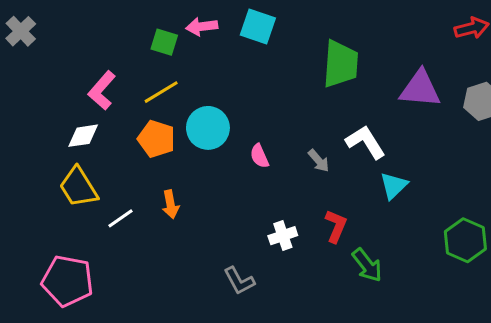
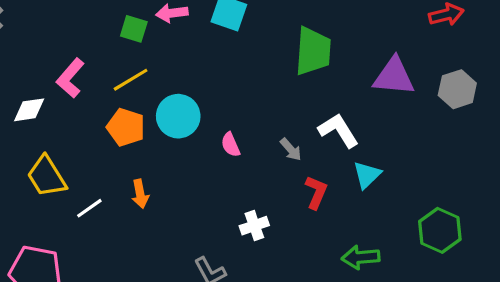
white diamond: (83, 136) -> (29, 110), moved
red L-shape: (336, 226) -> (316, 192), moved
green arrow: (367, 265) -> (361, 257), moved, turned 123

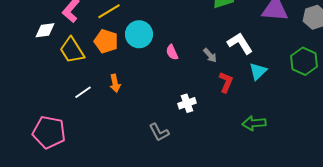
yellow trapezoid: (47, 176) -> (72, 50), moved
green hexagon: (440, 230) -> (304, 61), moved

